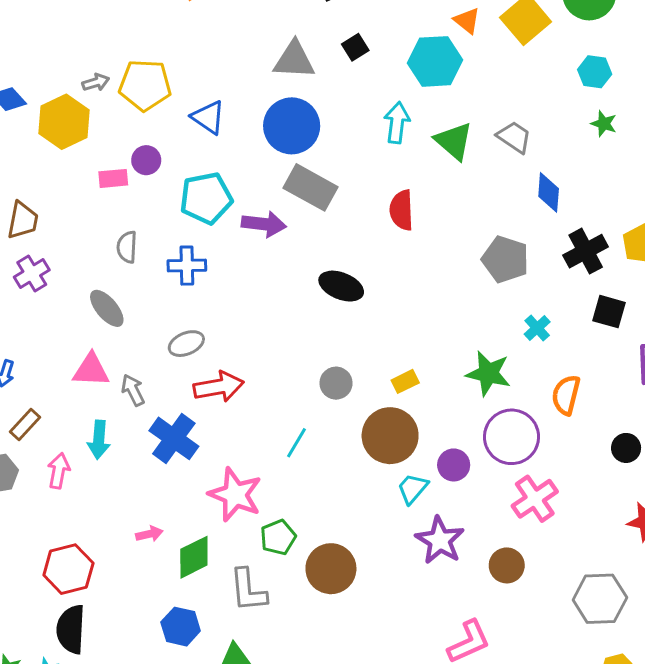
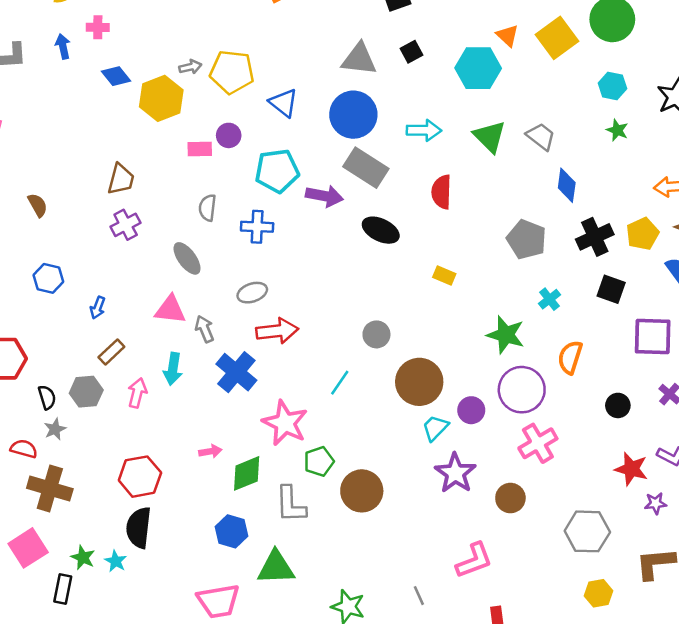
cyan arrow: (397, 123) -> (424, 130), moved, turned 80
black ellipse: (341, 286) -> (381, 230), moved
yellow rectangle: (405, 381) -> (444, 276), moved, turned 45

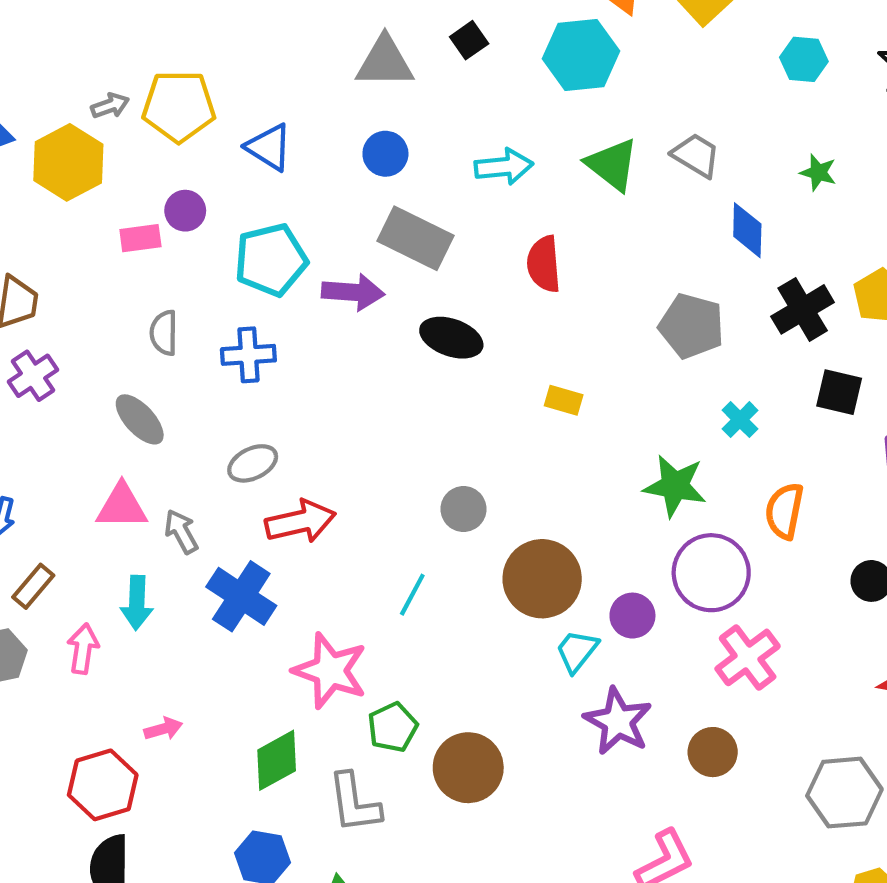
blue circle: (353, 115) -> (385, 154), size x0.6
green star: (617, 130) -> (818, 172), moved
pink arrow: (210, 451) -> (163, 729), moved

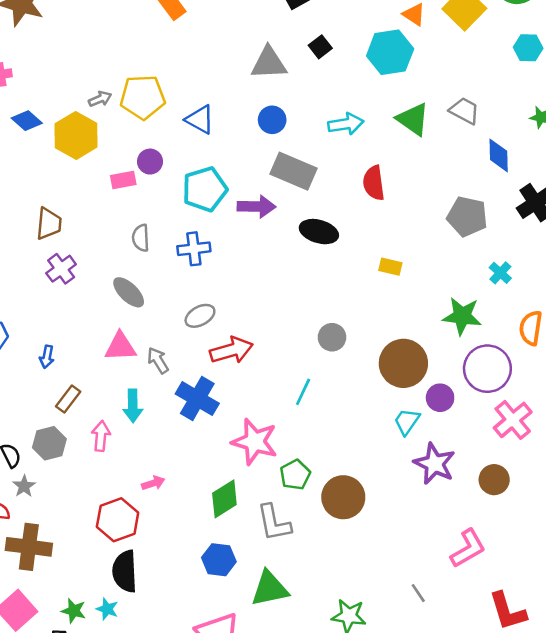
brown circle: (542, 579) -> (403, 363), moved

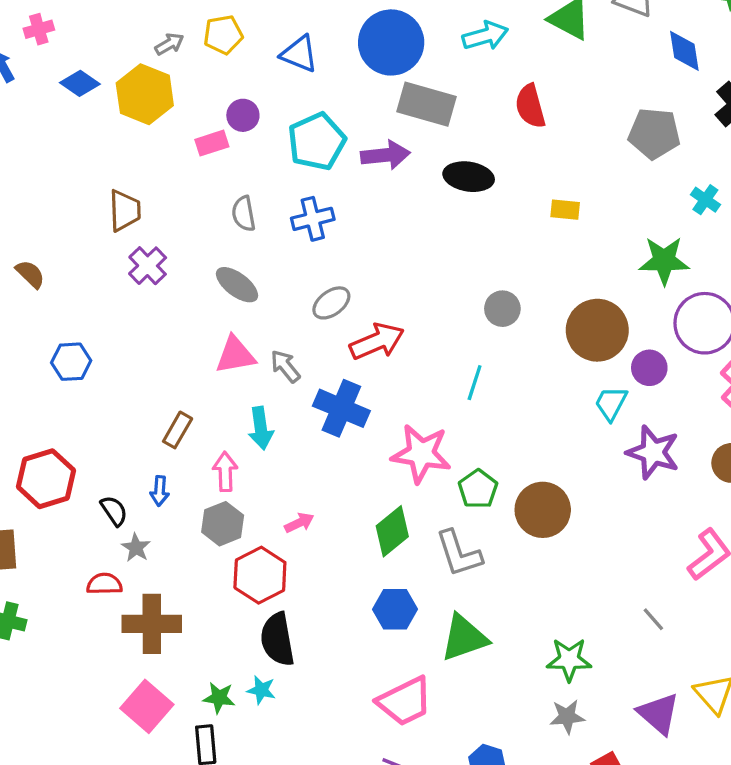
yellow pentagon: (143, 97) -> (223, 35), size x0.7
blue circle: (272, 120) -> (391, 42), size x1.8
blue arrow: (47, 357) -> (160, 491), moved
gray hexagon: (49, 443) -> (223, 524), moved

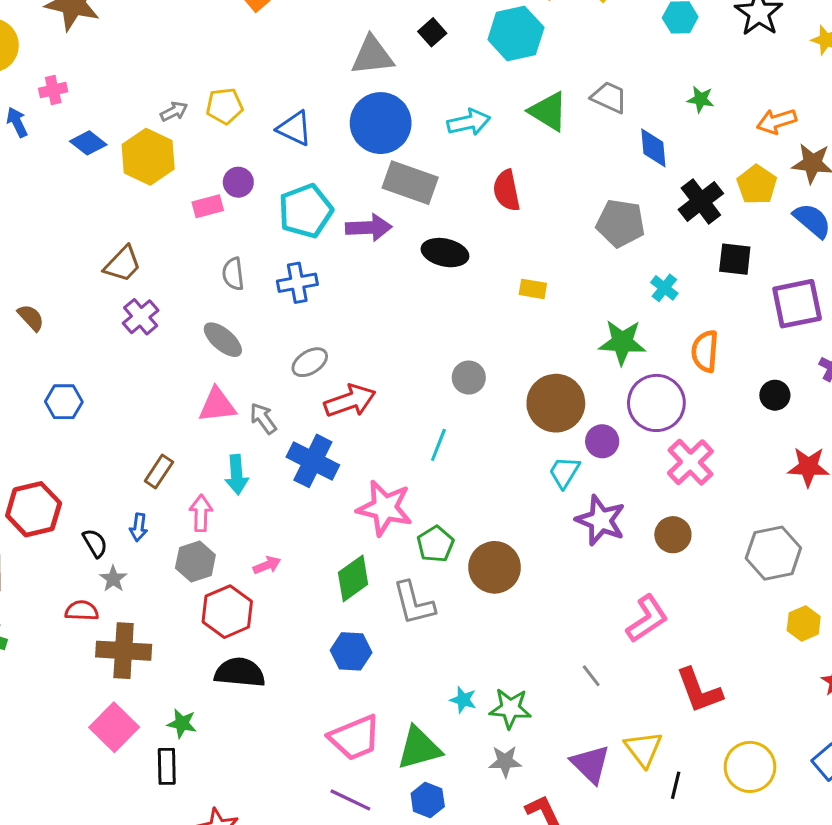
brown trapezoid: (125, 211) -> (123, 264), turned 42
green triangle: (464, 638) -> (419, 748), moved
black semicircle: (277, 639) -> (240, 672), turned 102
cyan star: (261, 690) -> (463, 700), moved

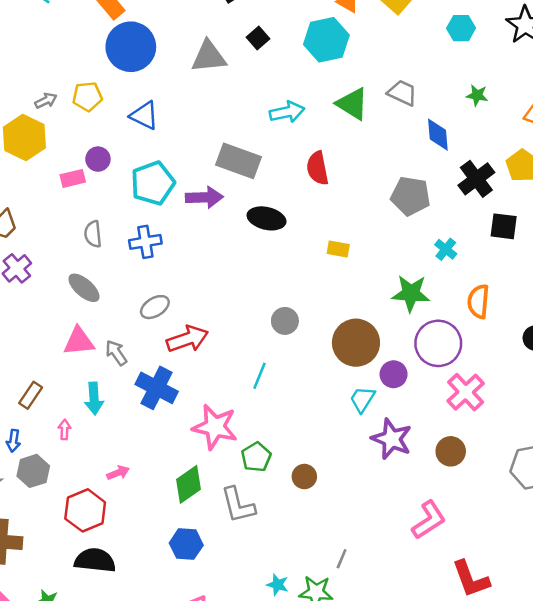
blue circle: (381, 123) -> (131, 47), moved
pink arrow: (201, 513) -> (65, 430), size x0.7
gray hexagon: (195, 561) -> (33, 471), moved
brown circle: (495, 567) -> (304, 477), size x0.6
gray line: (591, 676) -> (342, 559), moved, turned 60

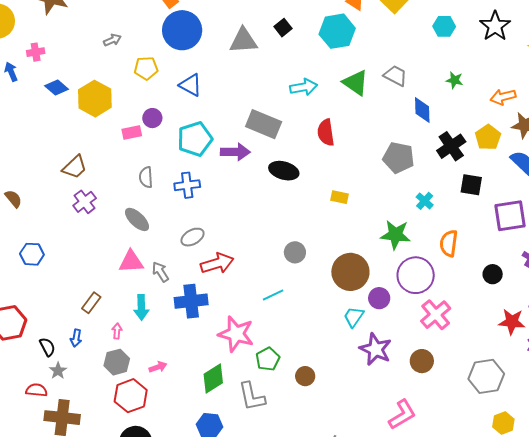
gray arrow: (46, 101) -> (112, 40), moved
cyan line: (260, 376) -> (273, 295), turned 40
blue cross: (157, 388) -> (191, 301), turned -36
gray hexagon: (33, 471) -> (117, 362), moved

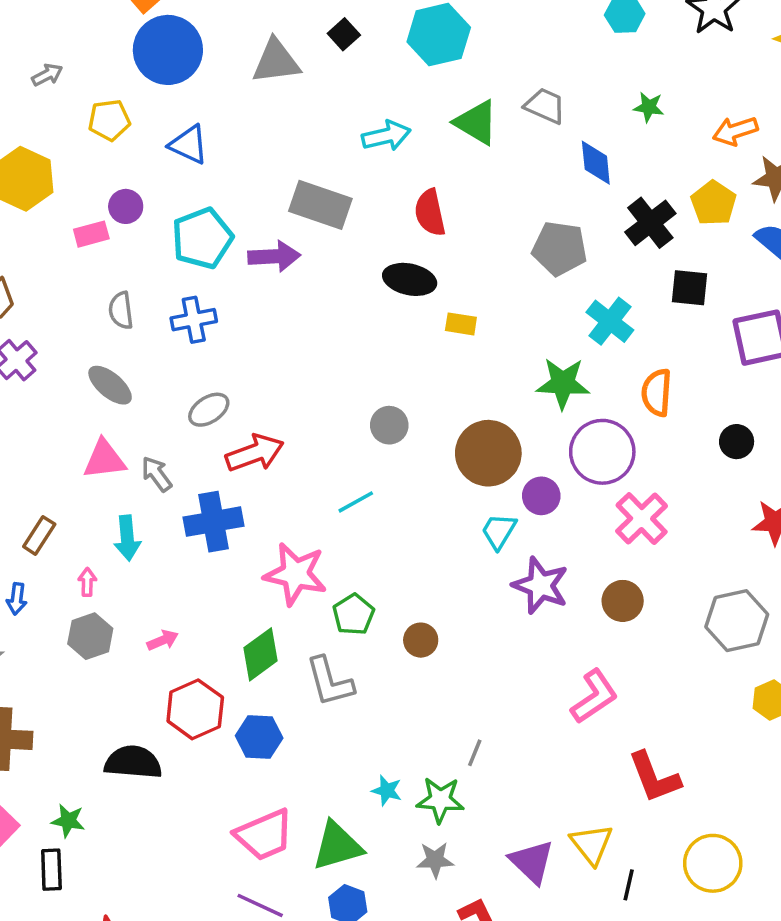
black ellipse: (284, 171) -> (410, 279), moved
cyan cross: (425, 201) -> (610, 321), size x1.5
red hexagon: (131, 396) -> (195, 709), moved

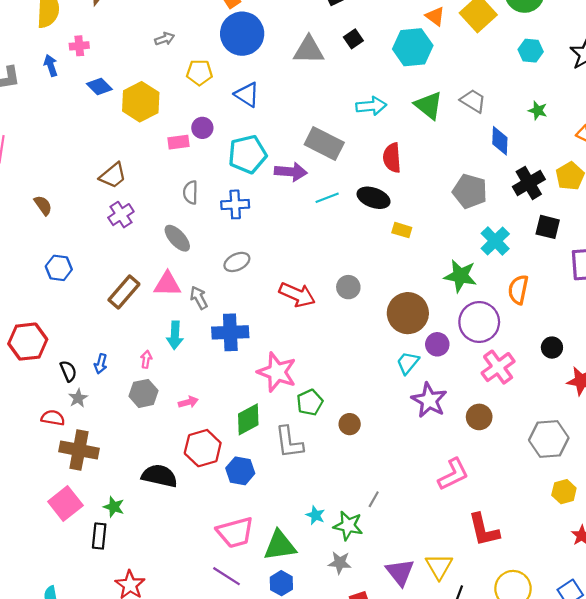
black circle: (737, 442) -> (552, 348), moved
red arrow: (255, 453) -> (297, 295), moved, turned 36
cyan line: (356, 502) -> (327, 198), moved
brown rectangle: (39, 535) -> (124, 292), moved, size x1.4

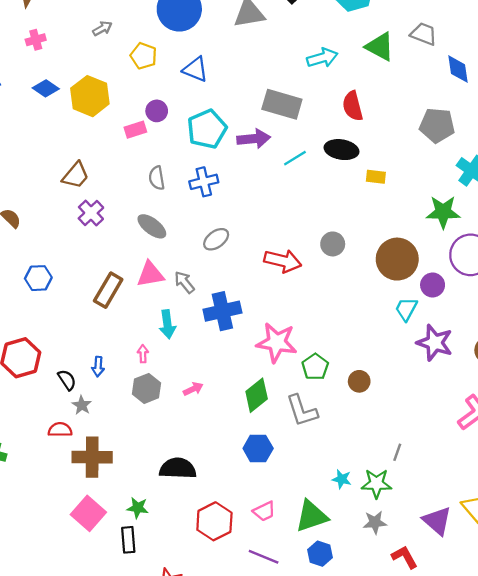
pink cross: (79, 46) -> (36, 40), moved
yellow pentagon: (199, 72) -> (144, 56), turned 30
red hexagon: (203, 448) -> (214, 521), moved
pink trapezoid: (235, 532) -> (264, 511), size x0.6

